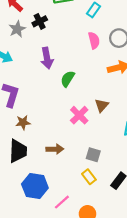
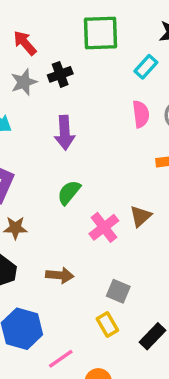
green semicircle: (68, 79) -> (69, 192), moved

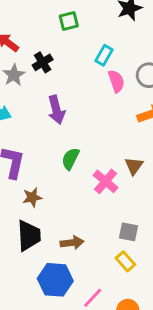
green square: (101, 33) -> (69, 21), size x0.6
cyan rectangle: (146, 67) -> (104, 55), moved
brown arrow: (60, 275) -> (72, 243), moved

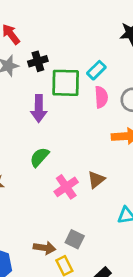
green square: (69, 21) -> (66, 83), moved, size x1.6
brown arrow: (72, 243) -> (44, 248), moved

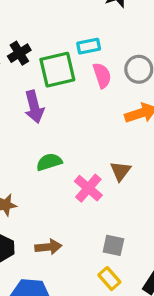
cyan rectangle: (96, 70) -> (89, 46), turned 48
green semicircle: (39, 157) -> (49, 162), turned 45
brown arrow: (44, 248) -> (48, 247), moved

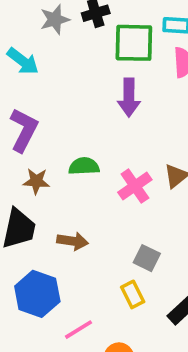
purple arrow: (34, 107) -> (129, 97), moved
green semicircle: (49, 162) -> (84, 166), moved

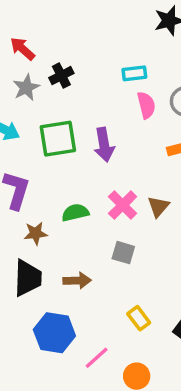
green square: (134, 43) -> (58, 139), moved
pink cross: (135, 186) -> (123, 205), moved
gray square: (147, 258) -> (123, 253), moved

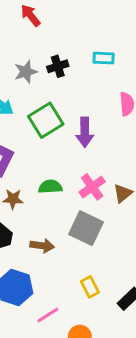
red arrow: (22, 49) -> (31, 15), moved
cyan rectangle: (134, 73) -> (104, 58), moved
green square: (58, 139) -> (46, 120), turned -32
gray square: (123, 253) -> (86, 228), size x1.6

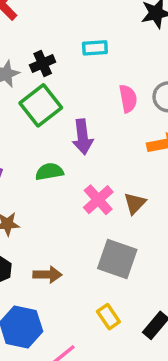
green square: (46, 120) -> (41, 105), moved
green semicircle: (50, 187) -> (49, 172), moved
gray square: (86, 228) -> (117, 259), moved

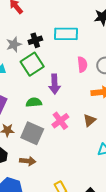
cyan rectangle: (95, 48) -> (66, 34), size x1.6
brown triangle: (135, 203) -> (90, 120), moved
gray square: (117, 259) -> (32, 133), moved

